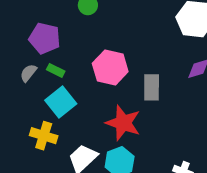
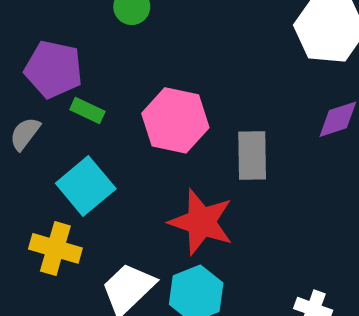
green rectangle: (56, 70) -> (87, 110), moved

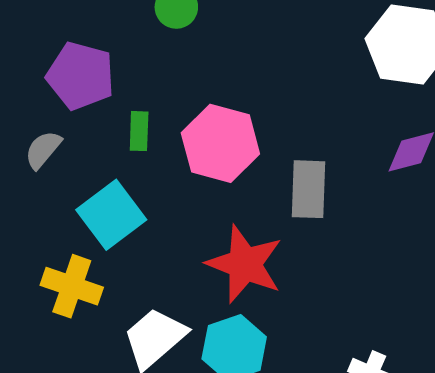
green rectangle: (87, 110) -> (139, 131), moved, turned 64

